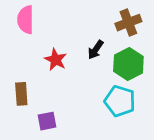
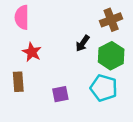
red star: (56, 60) -> (32, 52), moved
purple square: (47, 121) -> (60, 94), moved

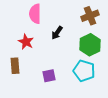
pink semicircle: (22, 17) -> (35, 14), moved
black arrow: (83, 43) -> (57, 33), moved

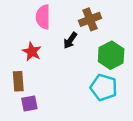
brown cross: (90, 16) -> (90, 19), moved
purple square: (49, 76) -> (29, 103), moved

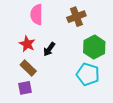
black arrow: (70, 40) -> (49, 49), moved
brown rectangle: (18, 81) -> (28, 68), moved, turned -42

